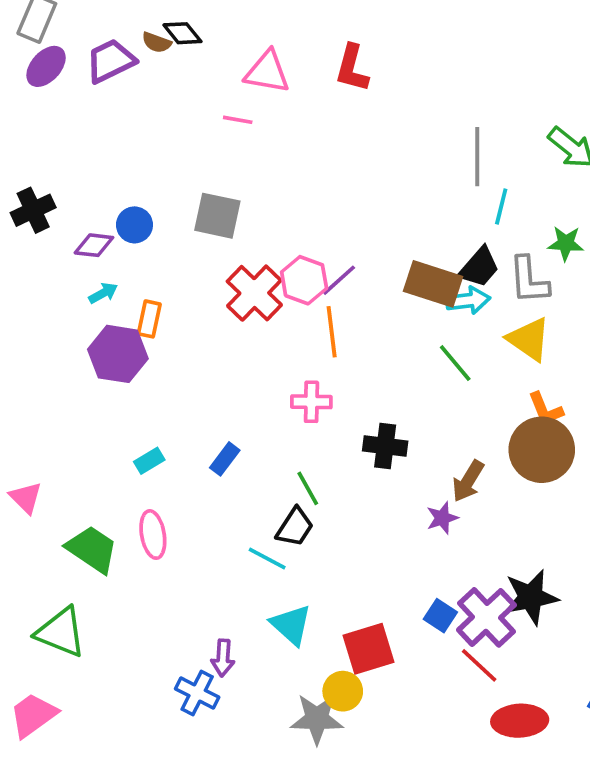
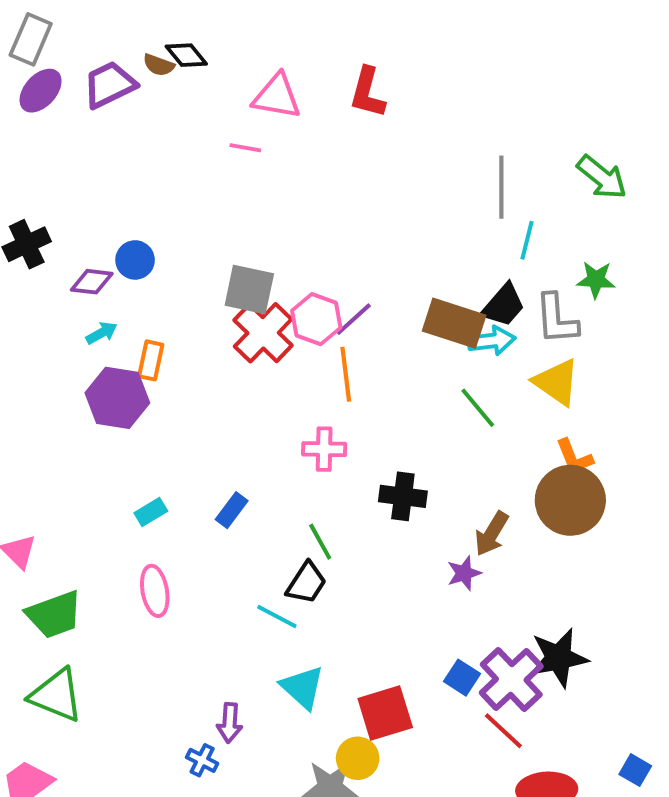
gray square: (217, 216) -> (249, 290), moved
green trapezoid: (92, 549) -> (54, 615), moved, turned 126
blue cross: (197, 693) -> (202, 760), size x0.7

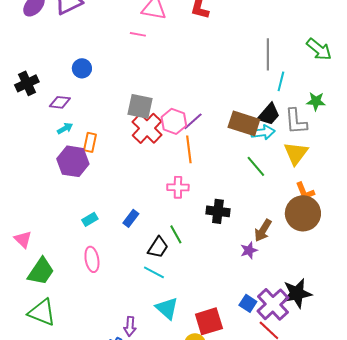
blue circle: (135, 260) -> (82, 68), moved
yellow triangle: (557, 382) -> (296, 153), turned 32
black trapezoid: (306, 583) -> (158, 247), moved
green trapezoid: (54, 615) -> (41, 271), turned -36

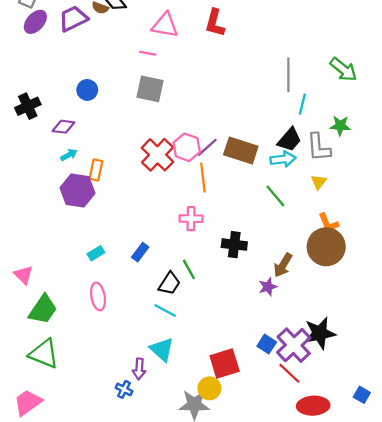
gray square: (140, 106) -> (150, 89), moved
brown rectangle: (244, 123) -> (241, 151), moved
yellow triangle: (296, 153) -> (319, 182), size x0.6
cyan triangle: (167, 308) -> (162, 349), moved

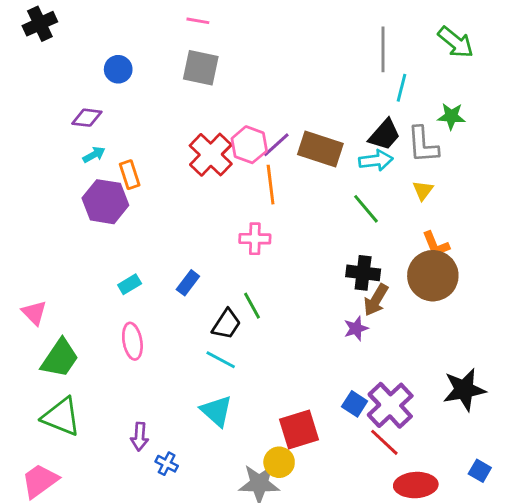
black cross: (28, 106) -> (40, 24), moved
orange rectangle: (96, 170) -> (130, 175), turned -30
black cross: (234, 245) -> (363, 273), moved
black star: (320, 333) -> (464, 390), moved
purple arrow: (139, 369) -> (140, 437), moved

